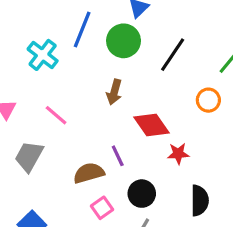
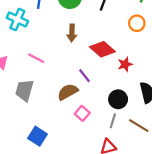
black circle: (142, 194) -> (118, 99), moved

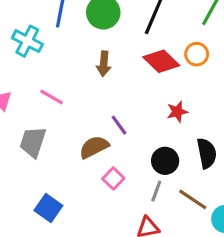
red diamond: (102, 49) -> (161, 61), moved

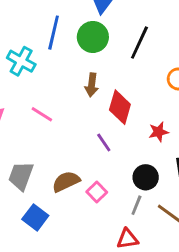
red diamond: (161, 61) -> (120, 107), moved, turned 60
gray trapezoid: (33, 142) -> (21, 176), moved
brown semicircle: (94, 147) -> (66, 182), moved

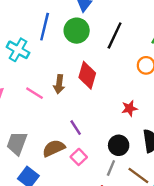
brown arrow: (92, 85) -> (59, 84), moved
red diamond: (120, 107) -> (87, 75), moved
purple line: (104, 142) -> (76, 128), moved

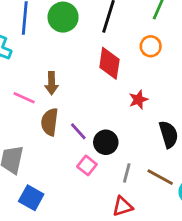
red diamond: (87, 75) -> (109, 63), moved
black circle: (119, 145) -> (106, 142), moved
brown semicircle: (54, 148) -> (50, 122), moved, turned -50

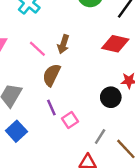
red diamond: (109, 63) -> (115, 44), turned 76
purple line: (78, 131) -> (51, 108), moved
black circle: (106, 142) -> (111, 97), moved

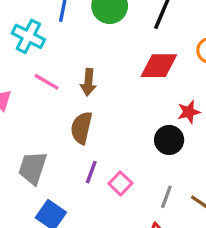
pink line: (37, 49) -> (47, 82), moved
purple line: (51, 108) -> (91, 172), turned 56

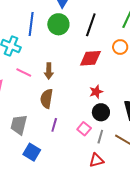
red star: (189, 112) -> (96, 92), moved
black circle: (169, 140) -> (101, 112), moved
pink square: (120, 183) -> (84, 129), moved

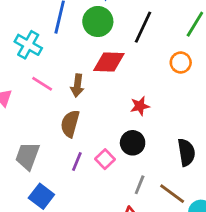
red diamond: (90, 58) -> (109, 62), moved
red star: (96, 92) -> (140, 106), moved
black circle: (101, 112) -> (133, 143), moved
pink square: (84, 129) -> (105, 159), moved

